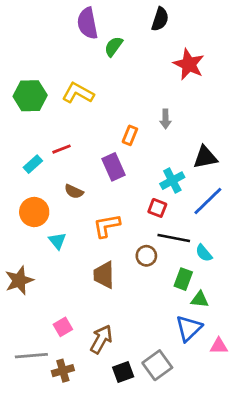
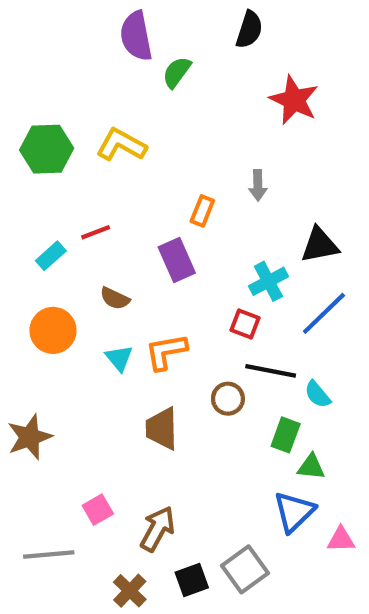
cyan triangle: (57, 241) -> (119, 358), moved
brown cross: (63, 371) -> (130, 591), moved, turned -30

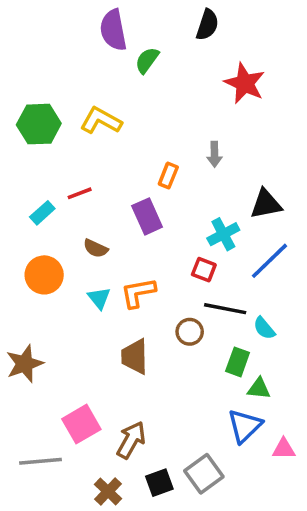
pink square: (98, 510) -> (81, 424), size x1.5

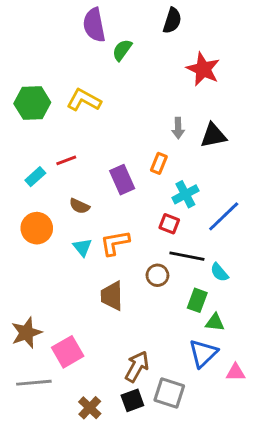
orange rectangle: (168, 176) -> (159, 163), moved
black triangle: (266, 204) -> (213, 135), moved
brown star: (25, 364) -> (26, 333), moved
brown arrow: (131, 440) -> (137, 367), moved
gray square: (204, 474) -> (169, 393), turned -36

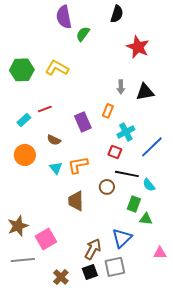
blue triangle: (203, 353) -> (122, 238), moved
gray square: (169, 393) -> (115, 267), turned -30

